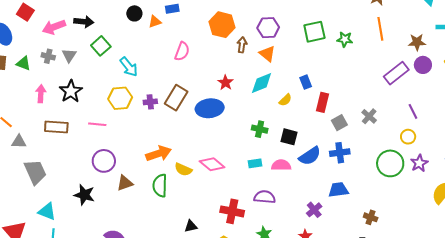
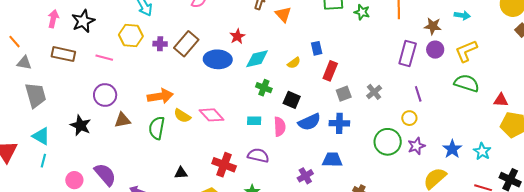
purple rectangle: (396, 73) -> (408, 53), turned -45
cyan diamond: (262, 83) -> (257, 59), moved
pink semicircle: (281, 165) -> (280, 127), turned 78

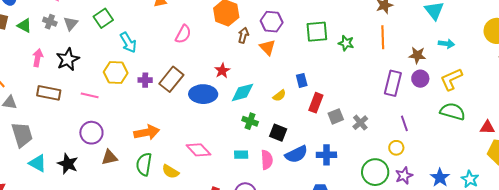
gray square: (344, 94) -> (336, 116), moved
yellow semicircle: (182, 116) -> (170, 172), moved
cyan triangle: (41, 136) -> (38, 163), moved

